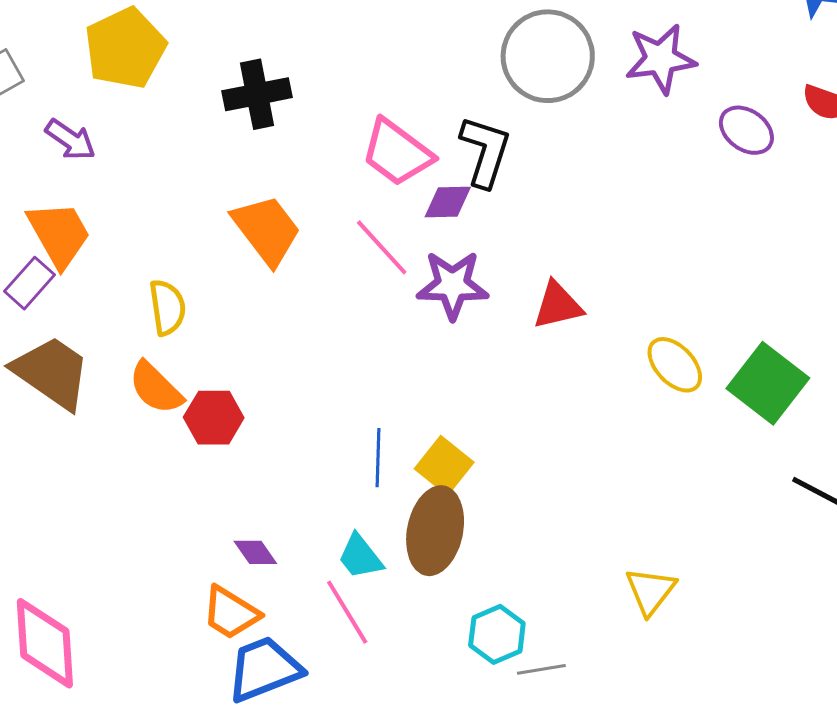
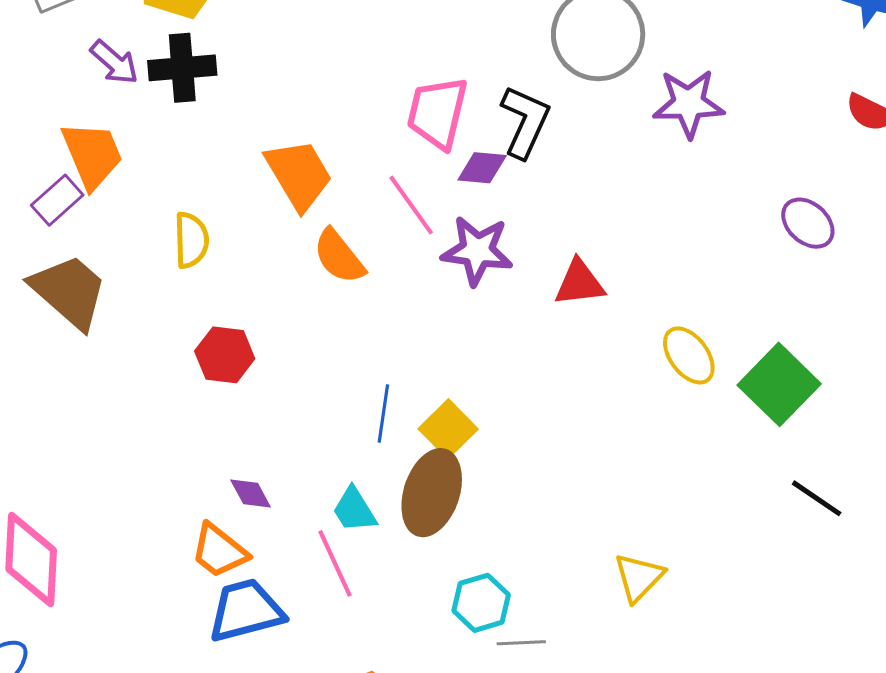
purple star: (660, 59) -> (689, 103), moved
black cross: (257, 94) -> (182, 68), moved
purple ellipse: (746, 130) -> (808, 223), moved
pink trapezoid: (397, 153) -> (437, 113), turned 60
orange semicircle: (156, 388) -> (339, 256), moved

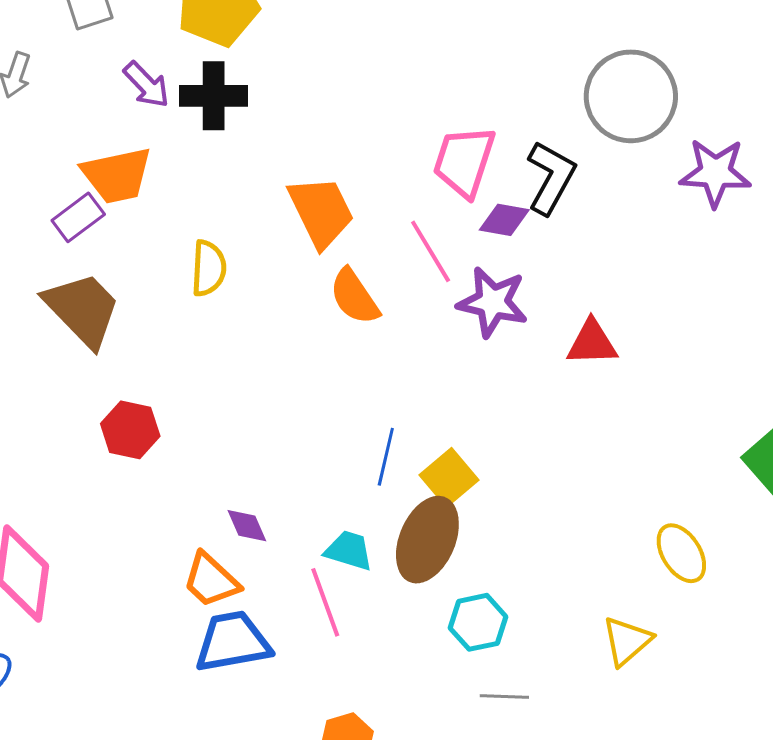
orange trapezoid: (92, 155) -> (117, 175), turned 96
red hexagon: (225, 355) -> (130, 430), moved
yellow ellipse: (689, 355) -> (681, 553), moved
cyan trapezoid: (354, 510) -> (349, 550), turned 134
cyan hexagon: (481, 603) -> (478, 622), moved

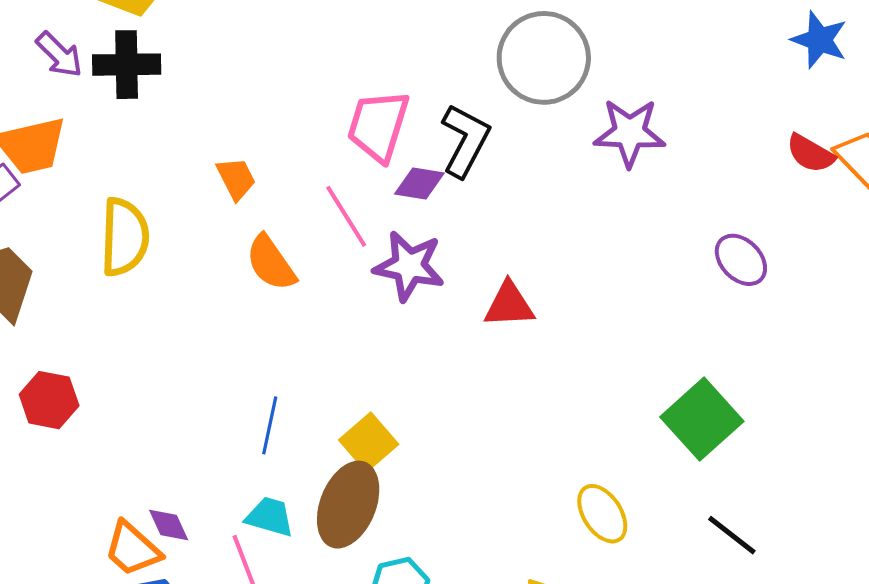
orange trapezoid: (321, 212) -> (236, 179), size x0.6
yellow semicircle: (209, 268) -> (125, 237), size x1.4
blue line: (386, 457) -> (270, 425), moved
purple diamond: (247, 526) -> (169, 525), moved

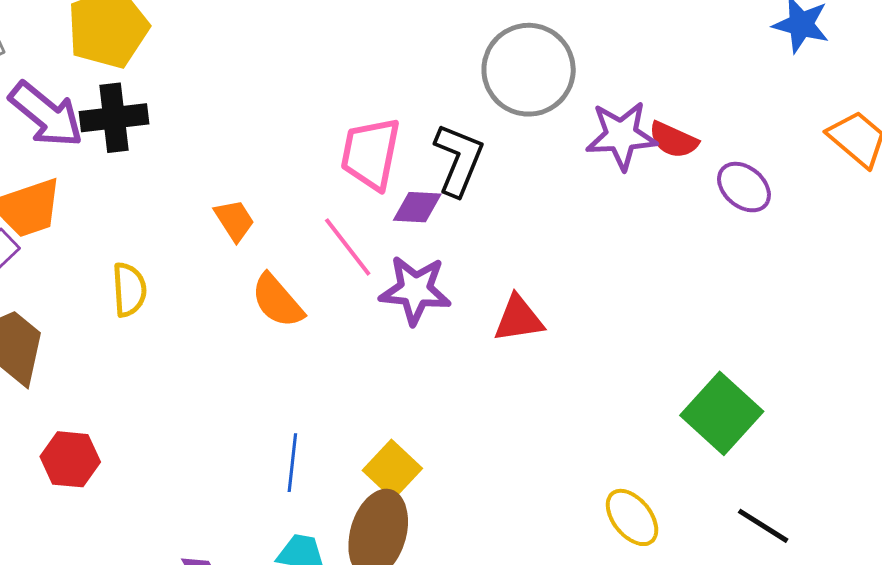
purple arrow: (59, 55) -> (46, 115), size x1.5
red semicircle: (810, 154) -> (673, 140), moved
yellow semicircle: (125, 237) -> (129, 290), size x0.7
purple ellipse: (741, 260) -> (744, 187), moved

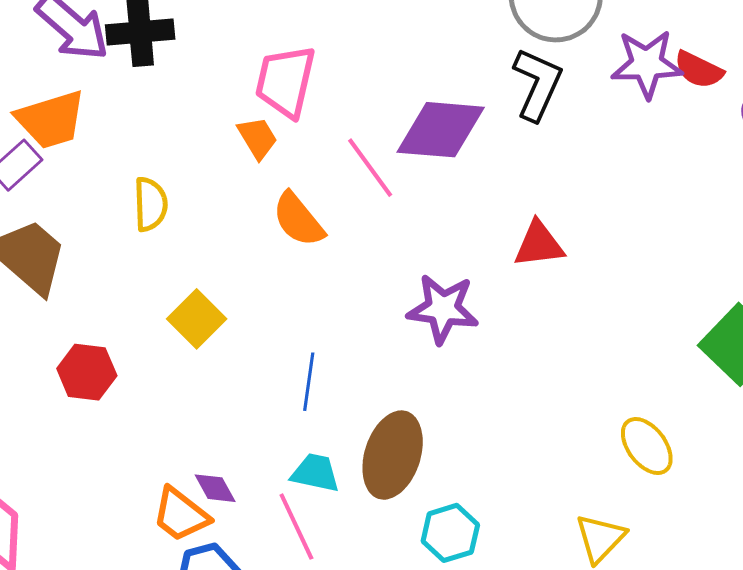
pink trapezoid: (371, 154) -> (285, 81), moved
black L-shape: (459, 160) -> (537, 84), moved
purple diamond: (417, 207) -> (441, 130), size x1.8
purple star: (415, 290) -> (443, 309), moved
yellow square: (392, 469) -> (197, 319), moved

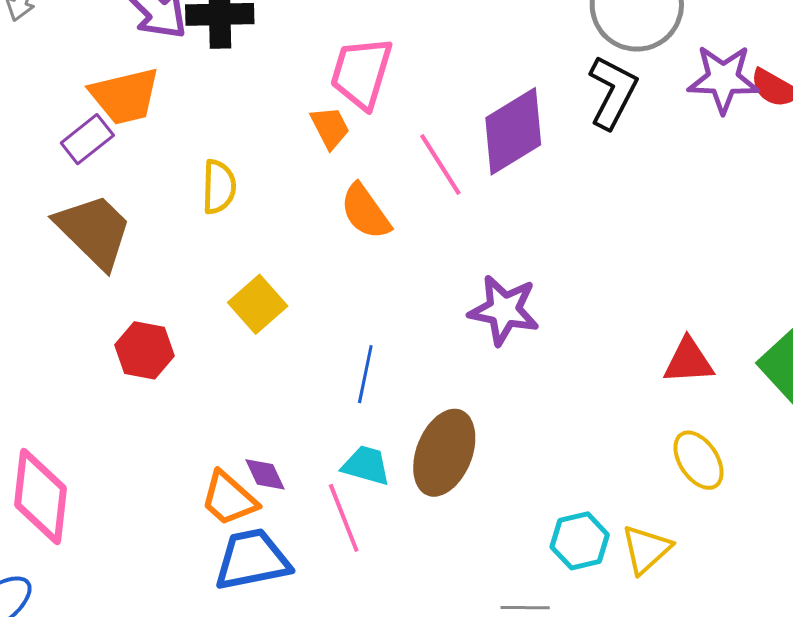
purple diamond: (441, 130) -> (513, 131), turned -40
red triangle: (539, 244) -> (688, 361), moved
cyan hexagon: (450, 533) -> (580, 541), moved

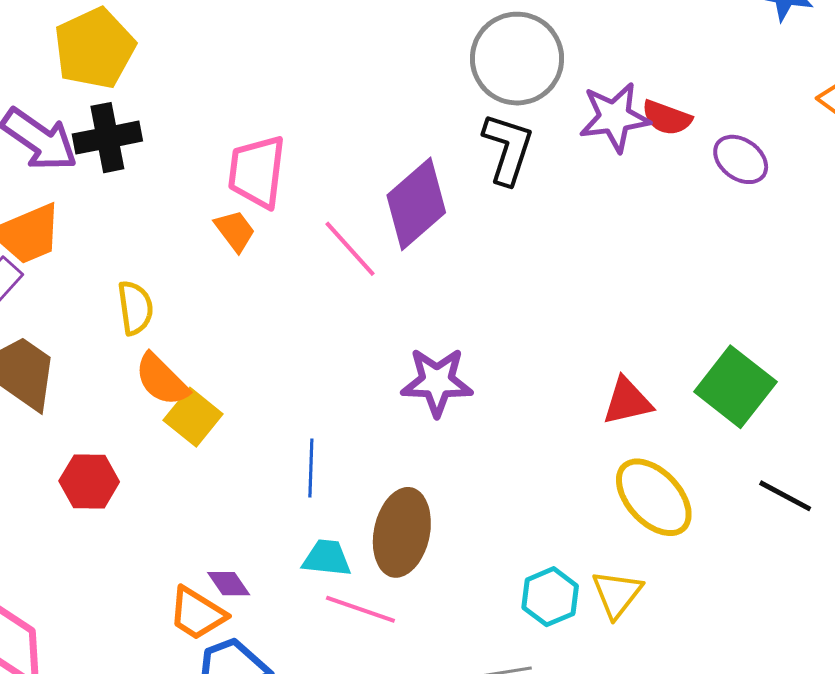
orange semicircle: (365, 212) -> (162, 380), moved
yellow ellipse: (699, 460) -> (654, 497), size x1.4
pink line: (344, 518) -> (360, 609), moved, turned -40

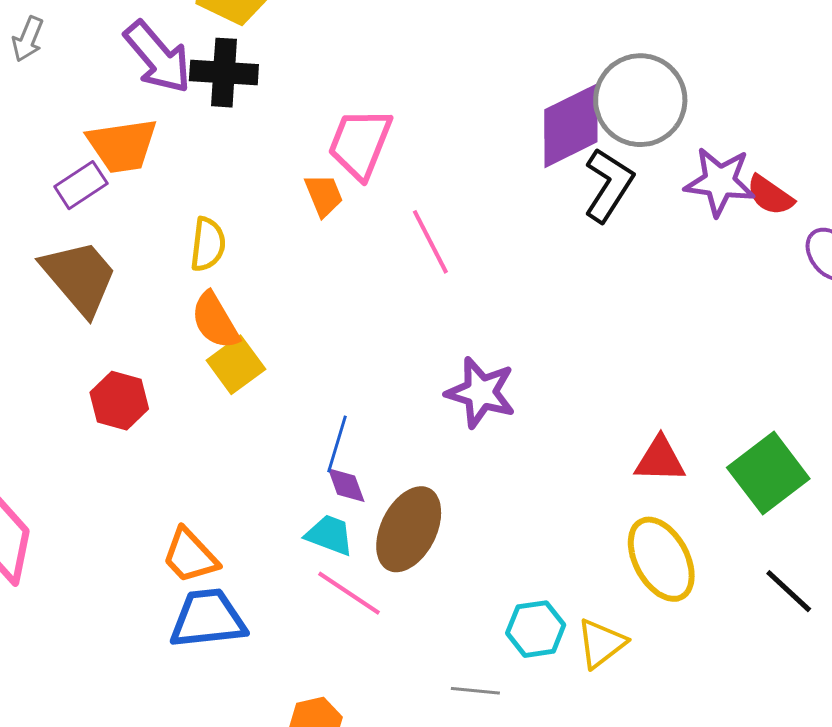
purple diamond: (416, 204) -> (571, 126), moved
purple diamond: (229, 584) -> (346, 485), moved

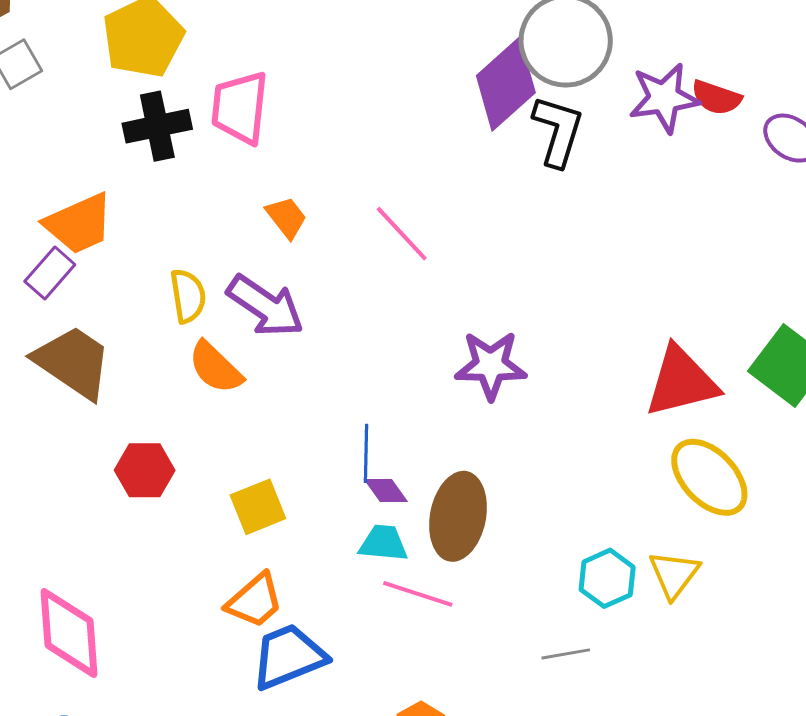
purple arrow: (158, 57) -> (265, 306), moved
pink trapezoid: (360, 144) -> (240, 108), moved
yellow square: (236, 365) -> (258, 507), moved, turned 30
red triangle: (660, 460) -> (681, 382), size x1.5
orange trapezoid: (190, 556) -> (255, 601), turned -72

